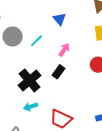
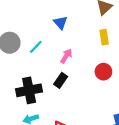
black cross: (30, 80) -> (29, 90), turned 30

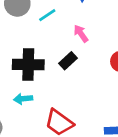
pink arrow: (66, 56) -> (81, 34), turned -80

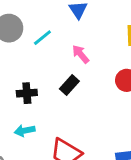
black cross: (28, 65) -> (27, 93), size x0.6

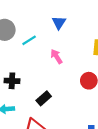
black rectangle: (69, 85) -> (44, 98), moved

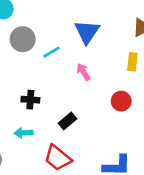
blue triangle: (59, 23) -> (87, 32), size x1.5

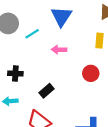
pink arrow: (83, 72) -> (59, 50), turned -56

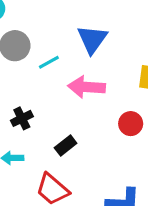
pink arrow: (59, 50) -> (87, 87), size x1.6
black cross: (15, 73) -> (22, 118), turned -32

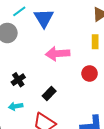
blue triangle: (92, 39) -> (44, 18), moved
cyan line: (49, 62) -> (19, 11), moved

